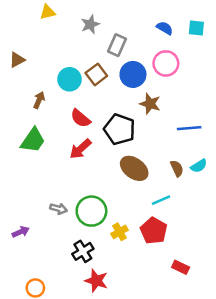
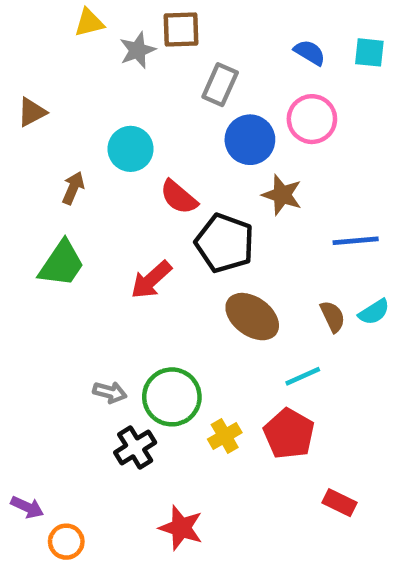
gray star: (90, 24) -> (137, 50), moved
brown square: (96, 74) -> (181, 29), moved, turned 35
red semicircle: (80, 118) -> (179, 197), moved
purple arrow: (21, 232) -> (27, 507), moved, turned 49
black cross: (83, 251) -> (135, 447), moved

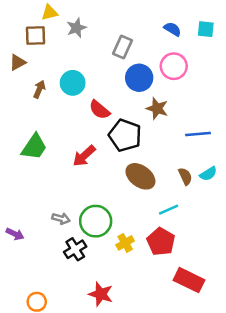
brown square: (181, 29) -> (35, 35), moved
brown arrow: (73, 188) -> (39, 89), moved
red rectangle: (340, 503) -> (189, 280), size x1.6
purple arrow: (27, 507) -> (15, 234), moved

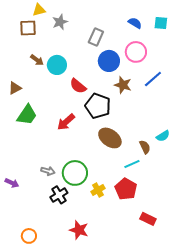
brown triangle: (18, 62) -> (15, 88), moved
brown arrow: (39, 89) -> (37, 60), moved, turned 104
blue line: (198, 134) -> (153, 79), moved, turned -36
brown semicircle: (185, 176) -> (145, 147), moved
red rectangle: (189, 280) -> (148, 219), size x0.7

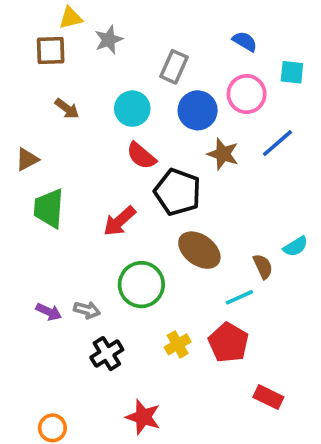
cyan square: (161, 23) -> (292, 72), moved
cyan circle: (57, 65) -> (132, 109), moved
green trapezoid: (27, 115) -> (49, 208), turned 150
green circle: (75, 173) -> (141, 285), moved
purple arrow: (12, 183) -> (49, 312), moved

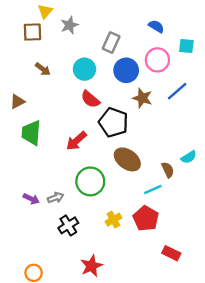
yellow triangle: (71, 18) -> (45, 11), turned -35
gray arrow: (87, 310) -> (56, 198), turned -35
red star: (143, 417) -> (91, 266), turned 30

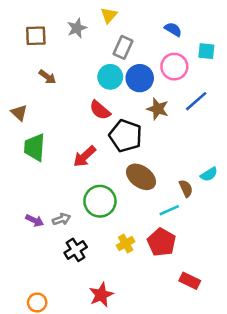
yellow triangle: (45, 11) -> (109, 15), moved
cyan circle: (84, 69) -> (110, 77), moved
brown triangle: (17, 102) -> (19, 113), turned -49

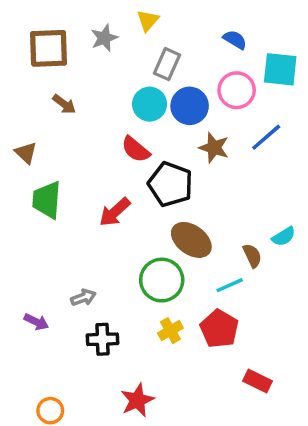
brown square: (36, 36) -> (49, 48), size x1.4
cyan square: (206, 51) -> (280, 69), size x1.5
green circle: (100, 201) -> (162, 280), moved
purple arrow: (35, 220) -> (36, 322), moved
black cross: (76, 250) -> (103, 339), turned 30

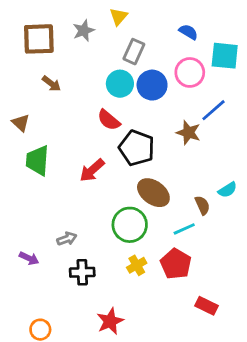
brown star: (214, 148) -> (188, 133), moved

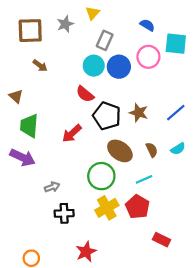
blue line: (214, 110) -> (176, 113), moved
brown star: (188, 133) -> (139, 113), moved
brown semicircle: (202, 205) -> (152, 150), moved
purple arrow: (29, 258) -> (23, 158), moved, size x1.6
yellow cross: (137, 265) -> (107, 208), size x1.5

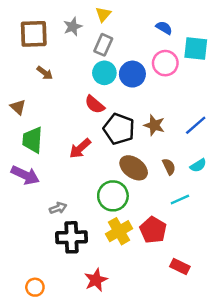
gray rectangle: (105, 40) -> (103, 45), moved
cyan line: (144, 179) -> (180, 200), moved
black cross: (64, 213) -> (71, 237), size x1.4

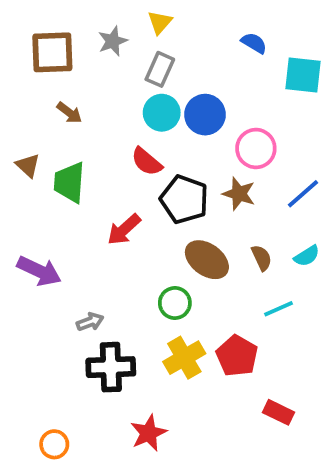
pink circle: (165, 63) -> (256, 148), moved
green trapezoid: (33, 140) -> (69, 182), moved
green circle: (113, 196) -> (175, 303), size x0.7

